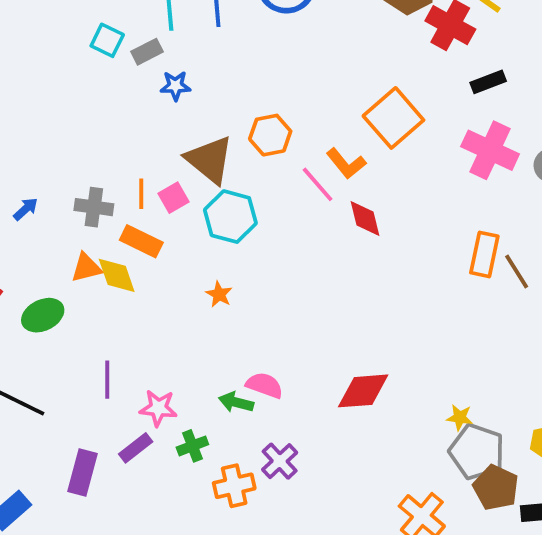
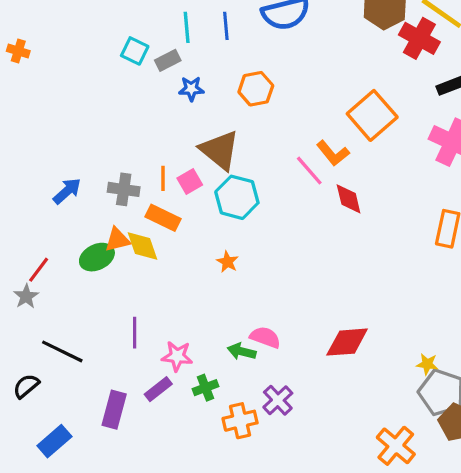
orange hexagon: (270, 135) -> (256, 89), moved
blue arrow: (26, 209) -> (67, 191), size x1.4
green ellipse: (43, 315) -> (97, 257), moved

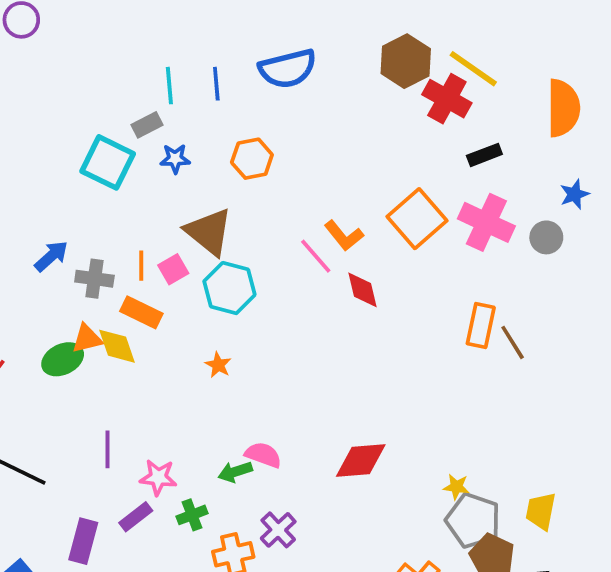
cyan square: (135, 51) -> (108, 162), moved, size x1.6
orange square: (372, 115) -> (417, 219), moved
blue arrow: (67, 191) -> (51, 256), moved
green arrow: (242, 351) -> (235, 472), turned -32

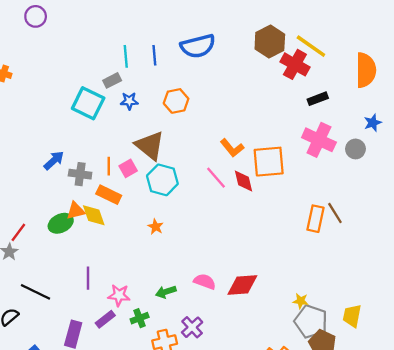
orange square: (417, 219) -> (269, 162), moved, turned 36
pink line: (316, 256) -> (216, 178), moved
orange rectangle: (481, 326) -> (315, 219), moved
pink semicircle: (263, 455) -> (205, 282), moved

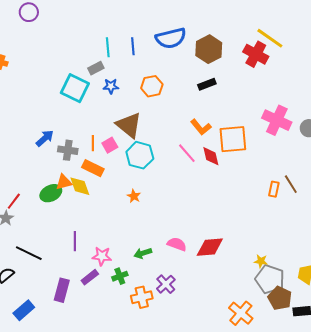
brown hexagon: (270, 42) -> (209, 49), moved
black rectangle: (318, 99) -> (207, 84), moved
orange rectangle: (315, 219) -> (274, 189), size x0.7

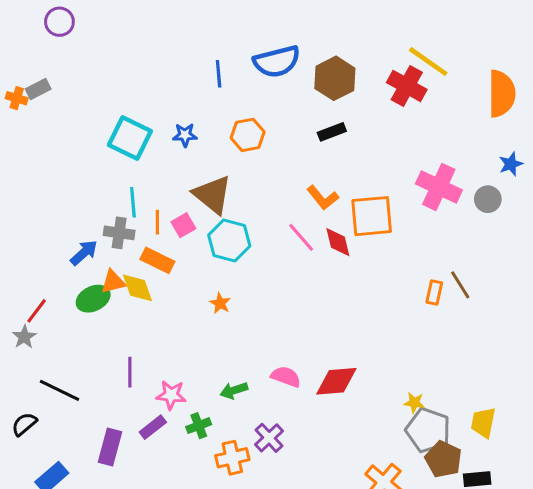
cyan line: (108, 47) -> (133, 202), moved
gray rectangle: (96, 68) -> (38, 89), moved
blue arrow: (45, 138) -> (84, 253), moved

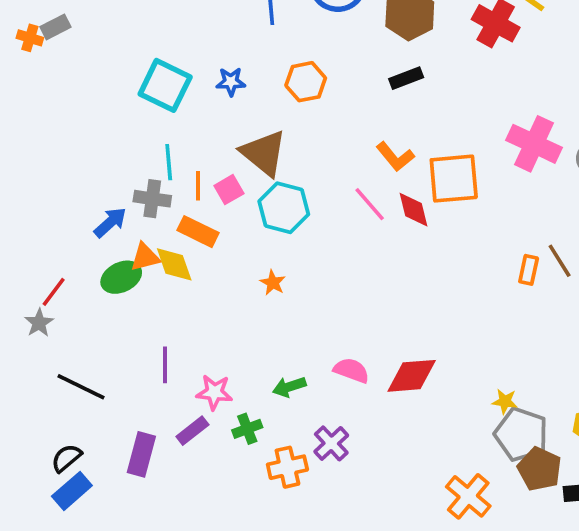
black semicircle: (24, 424) -> (66, 458), moved

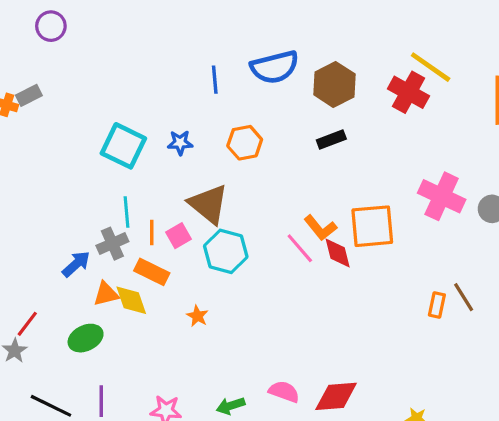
orange L-shape: (395, 157) -> (320, 228), moved
gray cross: (152, 199) -> (112, 244), turned -32
green ellipse: (121, 277) -> (86, 338), moved
orange star: (273, 283) -> (197, 316), moved
purple line: (165, 365) -> (101, 401), moved

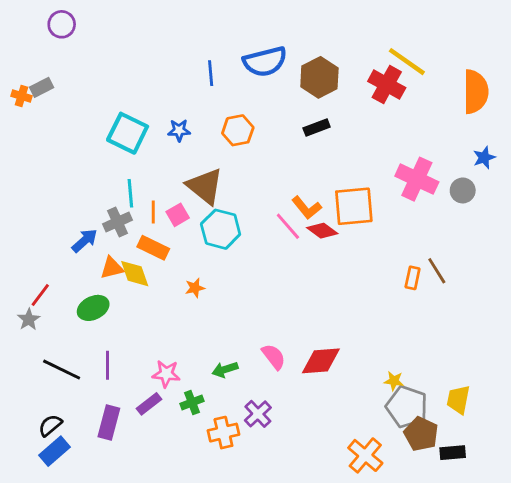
red diamond: (338, 253) -> (322, 231), turned -40
orange star: (197, 316) -> (195, 288), turned 30
pink semicircle: (284, 392) -> (274, 357), turned 32

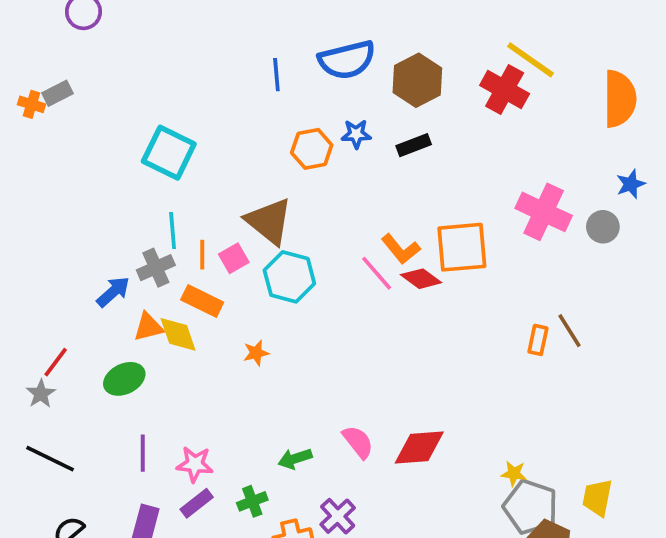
blue star: (179, 130) -> (356, 134), moved
black line: (62, 370) -> (50, 459), moved
pink star: (166, 374) -> (195, 464), moved

